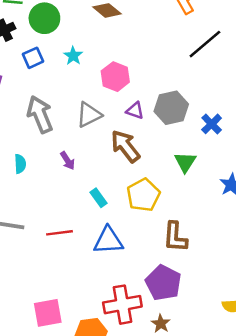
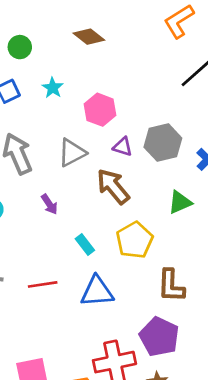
green circle: (44, 18) -> (20, 47), size x0.7
green triangle: (185, 162) -> (180, 202), turned 35

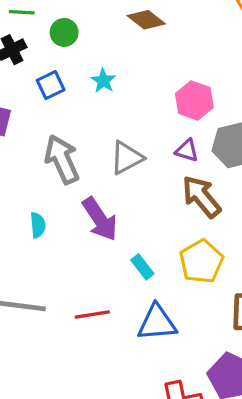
pink hexagon: (100, 110) -> (194, 101), moved
brown arrow: (113, 186) -> (201, 197), moved
purple arrow: (49, 204) -> (100, 219), size x1.8

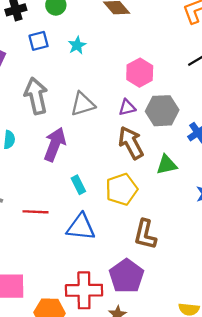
purple triangle: (187, 150) -> (127, 107), turned -42
purple arrow: (100, 219) -> (55, 144), turned -136

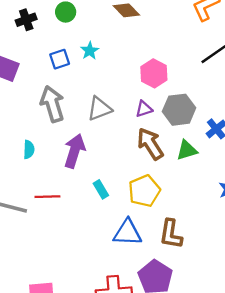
blue square: (39, 41) -> (60, 59), moved
green triangle: (167, 165) -> (187, 150), moved
red line: (36, 212) -> (47, 197), moved
blue triangle: (81, 227) -> (128, 233), moved

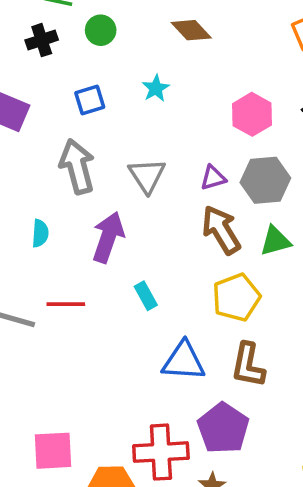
cyan star: (90, 51) -> (156, 88), moved
pink hexagon: (154, 73) -> (252, 114), moved
gray triangle: (99, 109) -> (147, 176), turned -44
yellow pentagon: (144, 191) -> (236, 297), moved

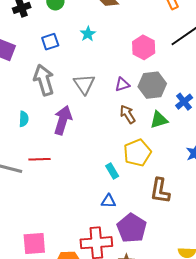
brown arrow: (221, 230) -> (128, 114), size x0.7
cyan rectangle: (146, 296) -> (112, 171), moved
blue triangle: (184, 361) -> (108, 201), moved, size x0.6
brown L-shape: (248, 365) -> (160, 191), moved

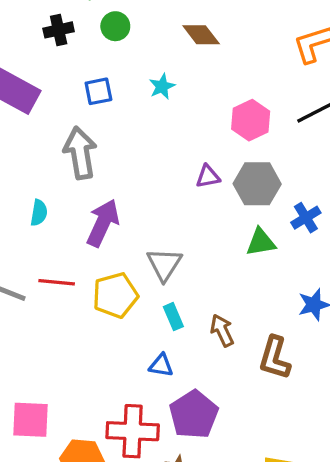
gray triangle: (84, 84) -> (164, 264), moved
brown arrow: (128, 114) -> (222, 330), moved
yellow pentagon: (137, 153) -> (115, 295), moved
brown L-shape: (160, 191) -> (275, 358), moved

